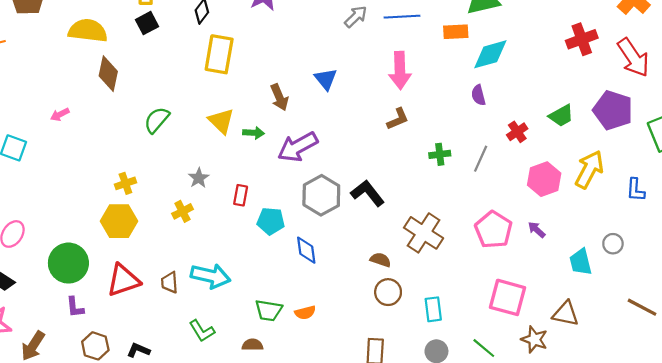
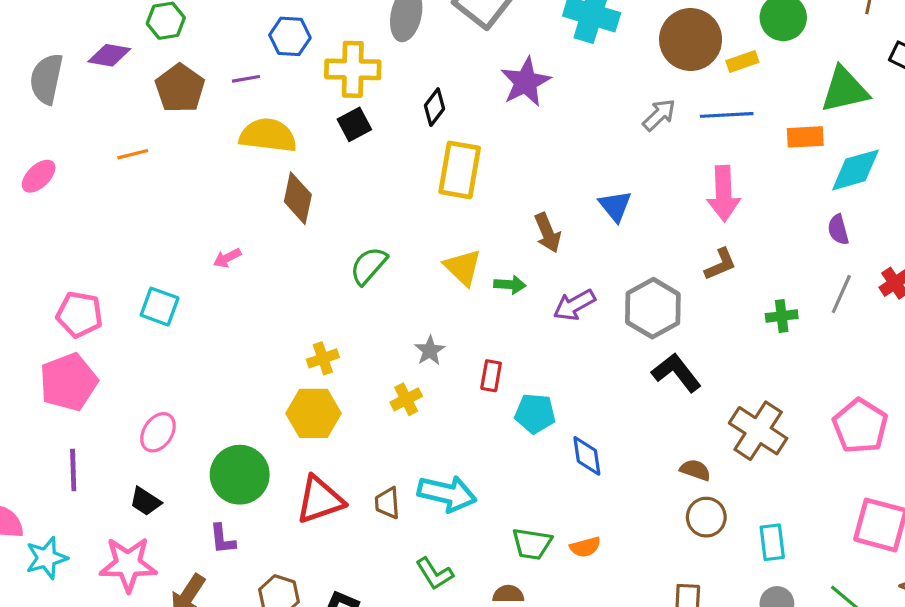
purple arrow: (298, 147) -> (574, 305), size x0.7
gray line: (481, 159) -> (841, 294), moved
gray hexagon: (321, 195) -> (653, 308), moved
purple L-shape: (75, 307) -> (222, 539), moved

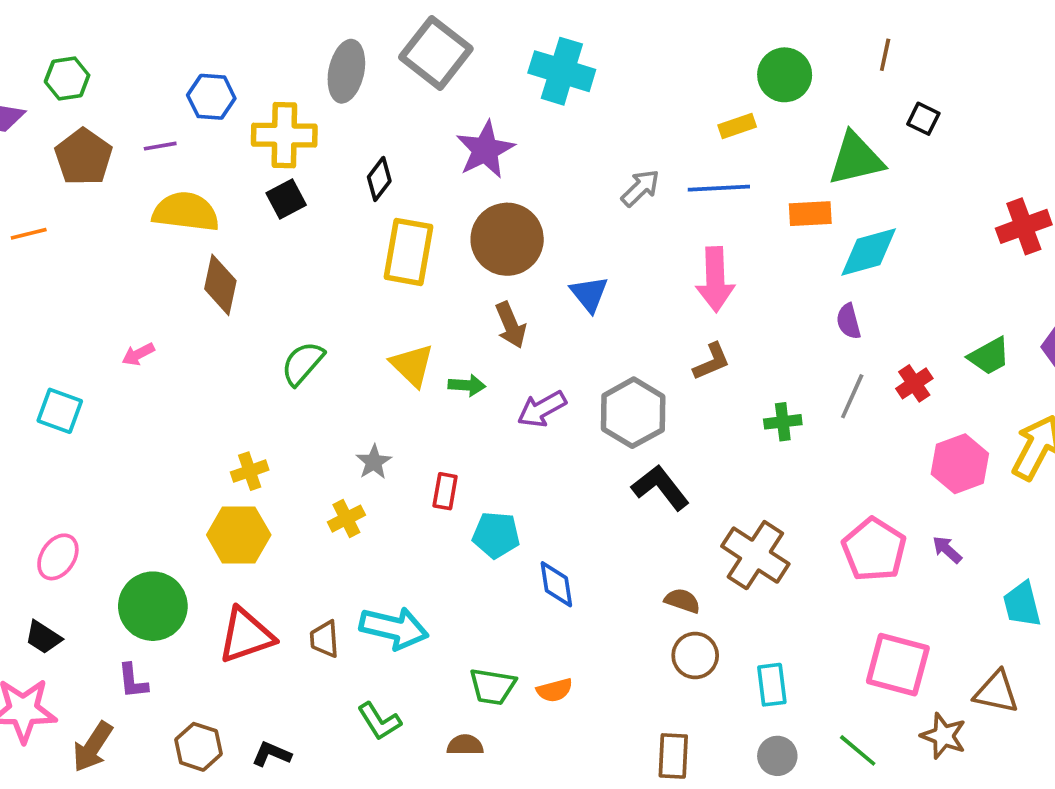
brown circle: (691, 40) -> (507, 239), moved

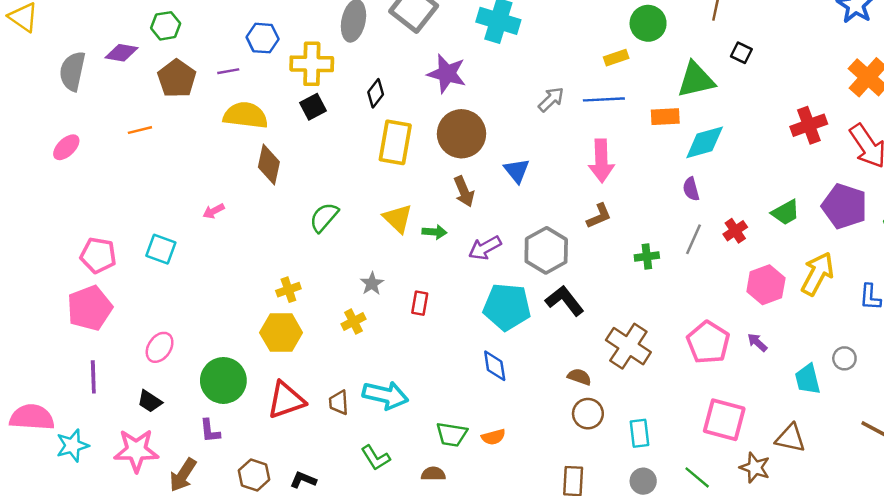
purple star: (485, 150) -> (447, 74), turned -30
cyan pentagon: (496, 535) -> (507, 307), moved, size x1.5

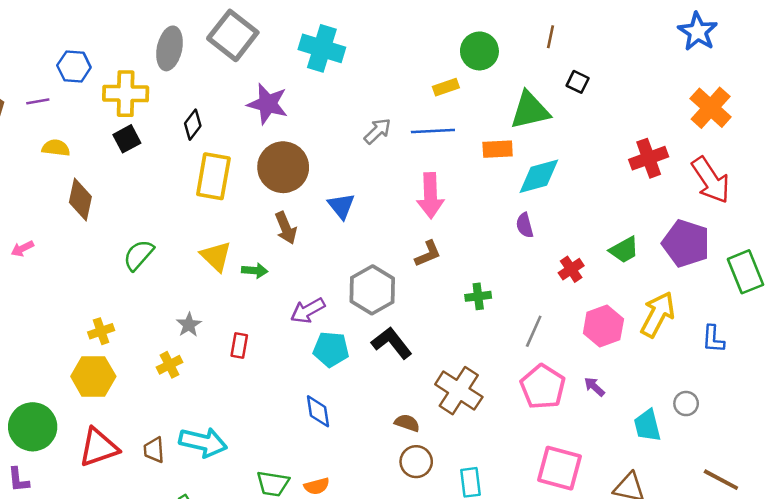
yellow semicircle: (245, 115) -> (56, 148), size x0.6
gray line: (693, 239) -> (534, 331), moved
purple arrow: (485, 248) -> (308, 311), moved
cyan pentagon: (507, 307) -> (331, 349), size x0.7

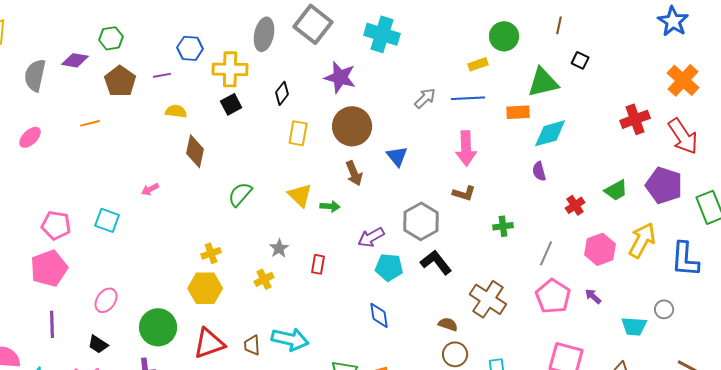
yellow rectangle: (213, 176) -> (298, 133), size x0.7
brown L-shape: (428, 254) -> (464, 193), turned 40
blue L-shape: (713, 339) -> (685, 259), size x1.6
cyan trapezoid: (647, 425) -> (634, 326), turned -72

